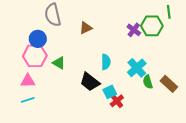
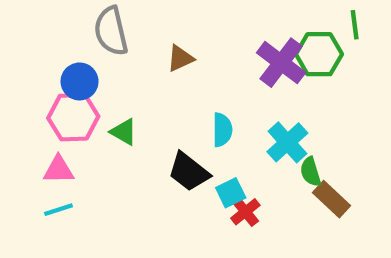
purple cross: (134, 30) -> (281, 63), size x1.6
brown rectangle: (169, 84) -> (332, 199), moved

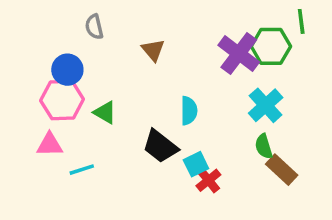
gray semicircle: (111, 31) -> (94, 27), size x0.6
brown triangle: (180, 58) -> (153, 50), turned -45
cyan cross: (287, 142) -> (266, 105), moved
cyan line: (59, 210) -> (82, 170), moved

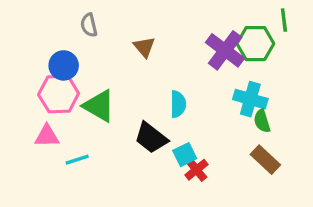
cyan cross: (266, 105) -> (250, 99), turned -32
green triangle: (105, 112) -> (99, 106), size x1.5
green semicircle: (264, 146) -> (262, 121), moved

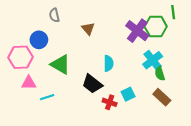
pink hexagon: (59, 94) -> (20, 57), moved
cyan cross: (250, 99) -> (153, 60), turned 36
cyan square: (185, 155) -> (128, 94), moved
red cross: (196, 170) -> (110, 102), moved, turned -32

